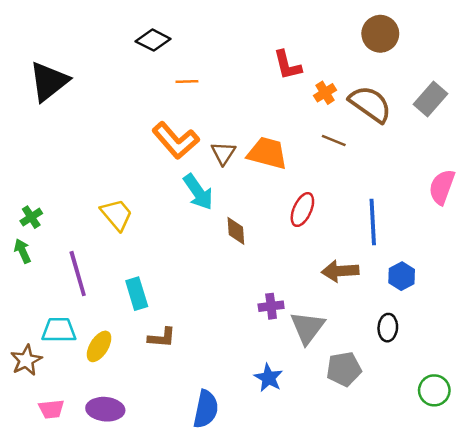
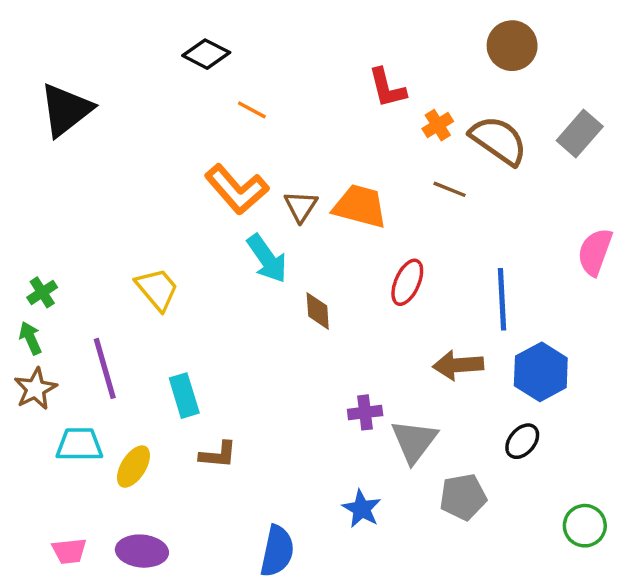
orange line: (187, 81) -> (252, 110), turned 30
blue hexagon: (402, 276) -> (541, 372), size x1.5
black ellipse: (388, 328) -> (522, 441), turned 36
brown star: (26, 360) -> (35, 389), moved

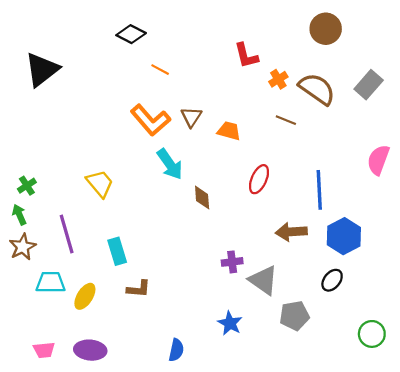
brown triangle: (301, 206) -> (191, 117), moved
orange trapezoid: (360, 206) -> (229, 131), size x0.7
gray triangle: (414, 441) -> (263, 280), turned -32
blue semicircle: (277, 551) -> (176, 350), size x0.7

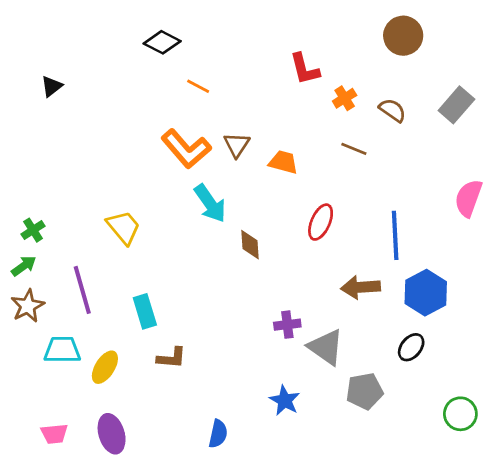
black triangle: (42, 70) -> (52, 86), size x0.5
brown semicircle: (317, 89) -> (393, 110), size x0.6
green arrow: (19, 215) -> (24, 266), turned 78
purple ellipse: (90, 350) -> (112, 434), turned 68

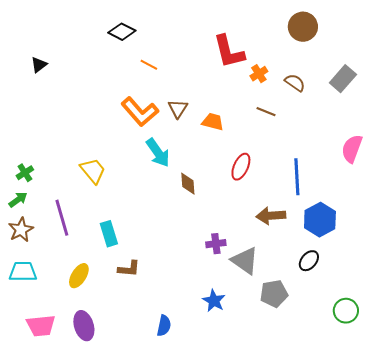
red L-shape: (305, 69) -> (229, 52), size x1.4
cyan trapezoid: (62, 350) -> (23, 272), moved
pink trapezoid: (54, 434) -> (41, 326), size x1.4

